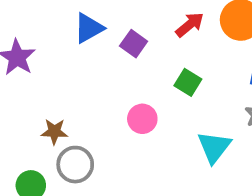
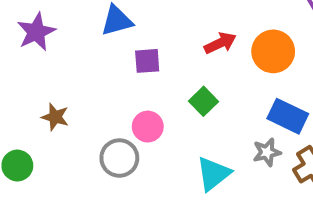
purple square: (134, 44) -> (147, 61), moved, turned 36
gray circle: (75, 165) -> (119, 158), moved

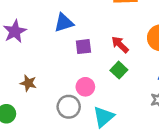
red arrow: (220, 43) -> (120, 45), moved, turned -108
cyan triangle: (213, 174) -> (103, 117), moved

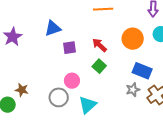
brown star: (28, 83) -> (22, 90), moved

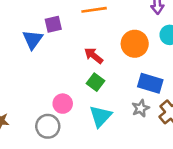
blue triangle: (53, 28) -> (33, 40), turned -30
purple square: (69, 48) -> (53, 24), moved
cyan triangle: (88, 105) -> (100, 116), moved

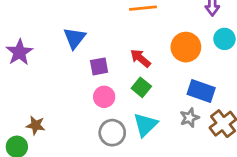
purple square: (53, 24) -> (99, 66), moved
pink circle: (63, 104) -> (104, 97), moved
gray circle: (48, 126) -> (112, 133), moved

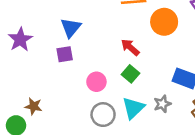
orange circle: (186, 47) -> (164, 22), moved
purple square: (99, 66) -> (65, 54), moved
gray star: (189, 118) -> (162, 104), moved

